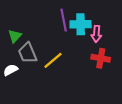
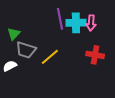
pink arrow: (96, 34) -> (91, 23), moved
gray trapezoid: (28, 53) -> (26, 50), turned -50

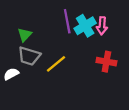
cyan cross: (76, 23) -> (85, 26), turned -30
green triangle: (14, 34) -> (25, 35), moved

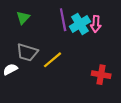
green triangle: (25, 35) -> (23, 18), moved
red cross: (106, 62) -> (101, 75), moved

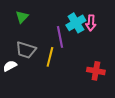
purple line: (63, 20) -> (60, 37), moved
yellow line: (52, 60) -> (50, 57), turned -36

